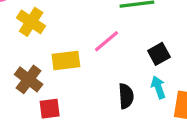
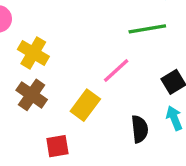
yellow rectangle: (66, 61) -> (85, 105), moved, turned -44
brown cross: (29, 79) -> (32, 95), moved

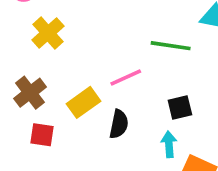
brown cross: (32, 95) -> (30, 93), moved
black semicircle: (140, 129) -> (119, 124), moved

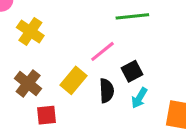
black square: (180, 107) -> (132, 71), moved
cyan arrow: (169, 144) -> (139, 98), moved, turned -130

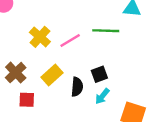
yellow cross: (30, 31) -> (40, 37), moved
pink line: (102, 51) -> (70, 40), moved

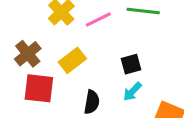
black semicircle: (77, 87) -> (92, 102), moved
red square: (27, 100) -> (39, 88), size x1.5

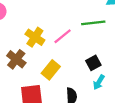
brown cross: (28, 54) -> (16, 59), moved

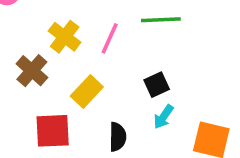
pink line: (63, 36) -> (110, 38), turned -30

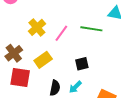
brown cross: (32, 71) -> (14, 53), moved
cyan arrow: (164, 117) -> (75, 87), moved

